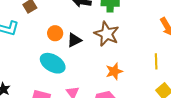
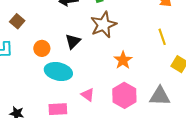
orange circle: (55, 33) -> (42, 48), moved
brown star: (107, 34) -> (103, 25), turned -30

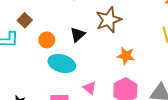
brown square: (17, 21) -> (25, 20), moved
orange star: (123, 60) -> (126, 56), turned -30

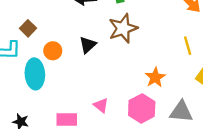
orange star: (126, 56) -> (155, 77), moved, turned 30
cyan ellipse: (62, 64) -> (35, 74), moved, turned 70

